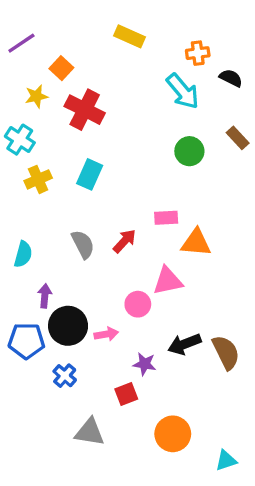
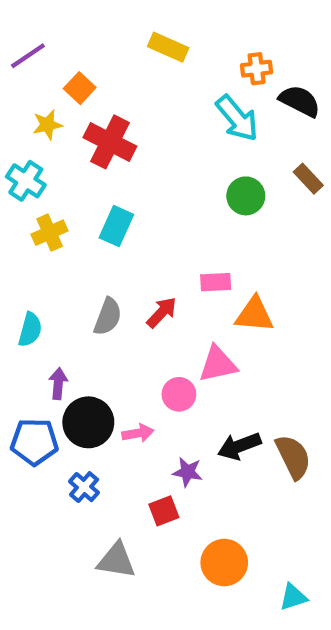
black semicircle: (231, 78) -> (300, 101), size x1.4
gray semicircle: (83, 244) -> (108, 317), turned 48

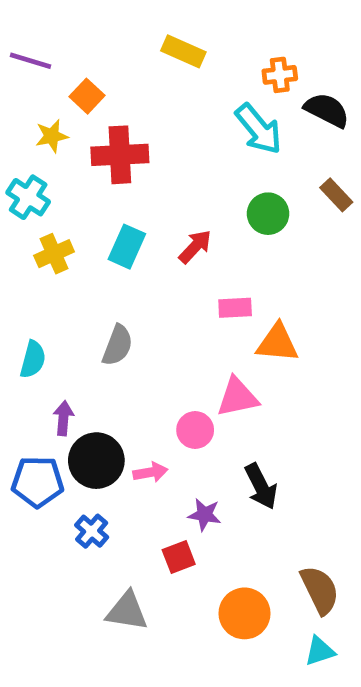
purple line: (28, 56) -> (31, 61), turned 51
red cross: (110, 142) -> (120, 155), turned -30
red arrow: (162, 312) -> (195, 247), moved
black arrow: (239, 446) -> (261, 486), turned -96
brown semicircle: (293, 457) -> (320, 590), moved

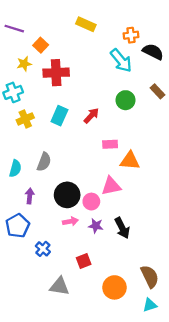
cyan cross: (28, 197) -> (13, 92), turned 36
gray semicircle: (118, 345) -> (44, 162), moved
black circle: (96, 461) -> (67, 195), moved
blue pentagon: (38, 482) -> (18, 226), turned -30
purple star: (205, 515) -> (96, 226), moved

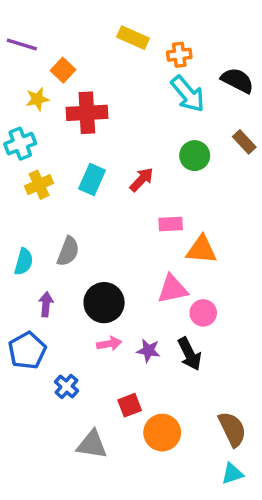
orange cross: (131, 35) -> (179, 55), moved
pink circle: (91, 202) -> (203, 313), moved
orange circle: (114, 287) -> (162, 433), moved

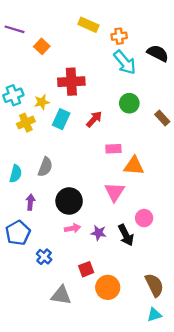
yellow star: (37, 99) -> (42, 102), moved
red cross: (87, 113) -> (71, 82), moved
brown rectangle: (244, 142) -> (162, 118), moved
pink triangle: (172, 289) -> (115, 192), turned -45
pink circle: (203, 313) -> (144, 218), moved

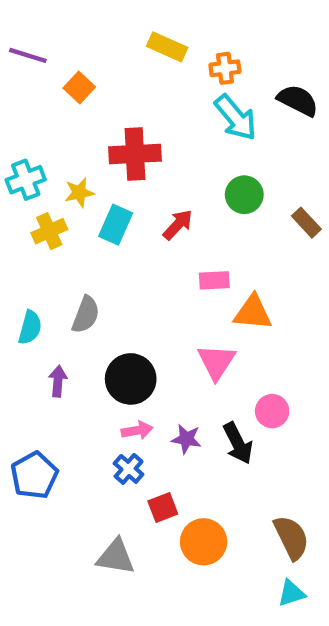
blue pentagon: (18, 233) -> (34, 475), moved
blue cross: (44, 257) -> (129, 469), moved

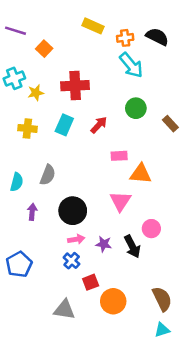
black semicircle: (298, 100) -> (157, 37), moved
cyan cross: (26, 180) -> (14, 78), moved
yellow star: (79, 193) -> (36, 93), moved
yellow cross: (49, 231) -> (27, 128), turned 30

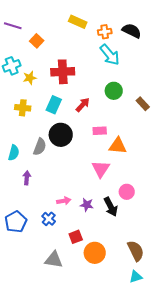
black circle: (73, 211) -> (61, 135), moved
blue cross: (72, 261) -> (49, 219), moved

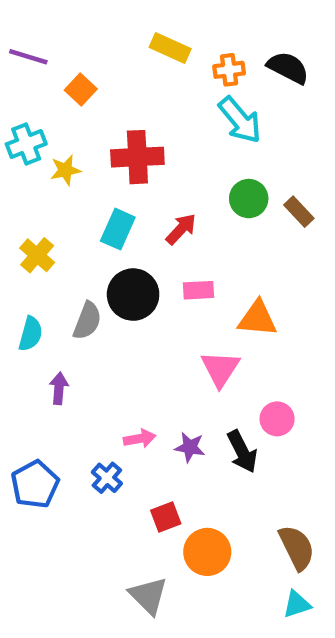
brown rectangle: (143, 104) -> (299, 212), moved
yellow cross: (23, 108) -> (37, 255), moved, turned 35
pink rectangle: (100, 131) -> (199, 290), moved
gray triangle: (54, 260) -> (148, 596), moved, turned 36

